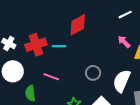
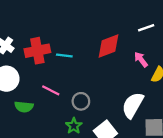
red diamond: (78, 25) -> (109, 46), moved
gray circle: (93, 73) -> (81, 101), moved
green semicircle: (30, 93) -> (24, 107), turned -84

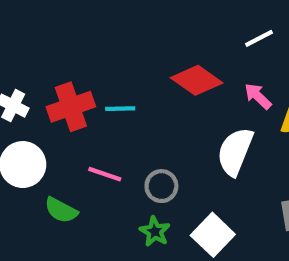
red diamond: (109, 46) -> (197, 80), turned 64
white semicircle: (133, 105) -> (235, 152), moved
green semicircle: (24, 107) -> (61, 210), turned 30

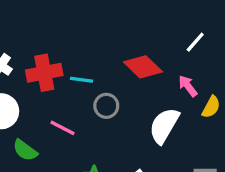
white line: (259, 38) -> (195, 42), turned -30
gray circle: (161, 186) -> (106, 106), moved

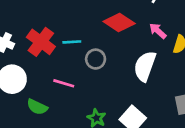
red cross: (44, 73) -> (41, 42), turned -32

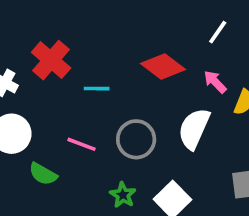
red cross: (41, 42) -> (51, 60), moved
gray circle: (96, 59) -> (136, 139), moved, size x1.4

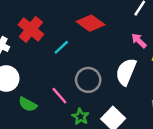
red diamond: (163, 66) -> (91, 23), moved
cyan line: (97, 89) -> (61, 47), turned -42
pink line: (82, 144) -> (59, 96), moved, turned 30

